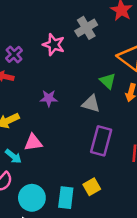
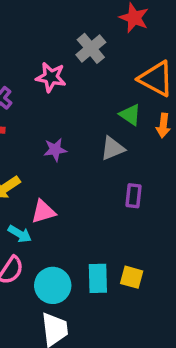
gray triangle: (91, 104) -> (113, 148), turned -30
purple rectangle: (101, 141) -> (133, 196), size x0.6
yellow square: (92, 187) -> (132, 277), moved, turned -36

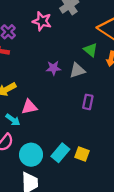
purple star: (55, 150) -> (53, 68), moved
cyan rectangle: (98, 278) -> (60, 153), turned 36

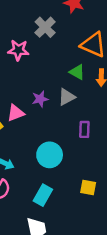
pink triangle: (29, 107) -> (16, 113), moved
cyan rectangle: (60, 153) -> (43, 195), moved
cyan circle: (31, 155) -> (50, 155), moved

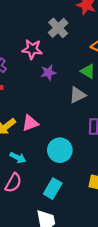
purple star: (40, 99) -> (48, 72), moved
pink triangle: (16, 113) -> (30, 123), moved

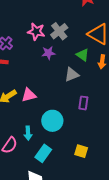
gray cross: (58, 28) -> (59, 31), moved
cyan arrow: (18, 158) -> (28, 133), moved, turned 56

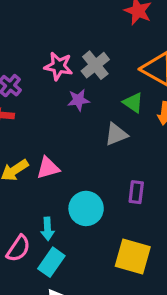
purple rectangle: (83, 103) -> (136, 192), moved
yellow square: (81, 151) -> (133, 256), size x1.6
cyan rectangle: (43, 153) -> (51, 262), moved

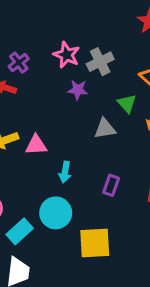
cyan circle: (86, 208) -> (56, 213), moved
cyan arrow: (47, 229) -> (65, 172), moved
yellow square: (133, 256) -> (95, 243), turned -32

